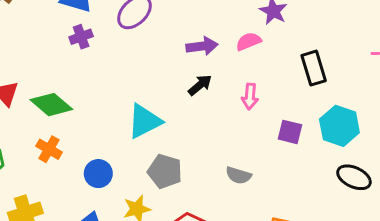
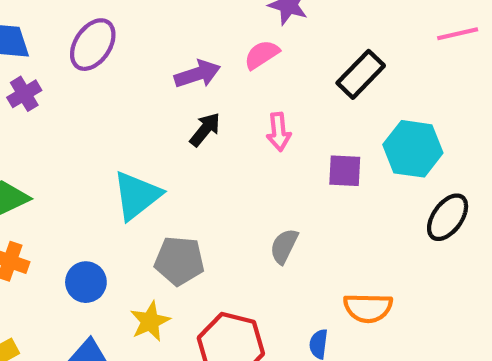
black rectangle: (314, 68) -> (361, 74), turned 72
gray semicircle: (238, 175) -> (284, 246), turned 110
black ellipse: (354, 177) -> (448, 217), turned -68

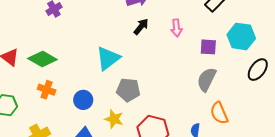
gray semicircle: (284, 246) -> (207, 79), moved, size x1.4
orange semicircle: (368, 308) -> (219, 113), turned 65
yellow star: (150, 321) -> (114, 119), turned -30

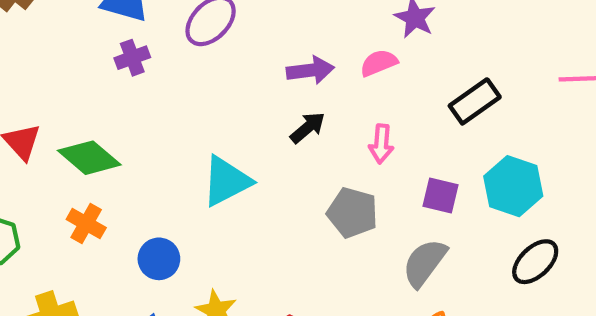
gray pentagon: (128, 90) -> (353, 213), moved

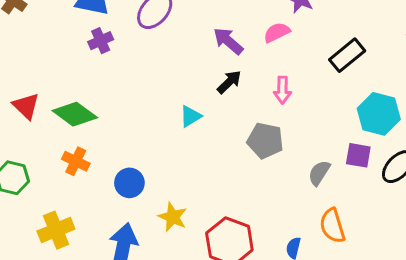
purple arrow: (310, 70) -> (228, 41), turned -128
cyan triangle: (226, 181) -> (190, 116), moved, size x0.6
purple square: (441, 196) -> (358, 155), moved
gray semicircle: (425, 263) -> (319, 173), size x0.7

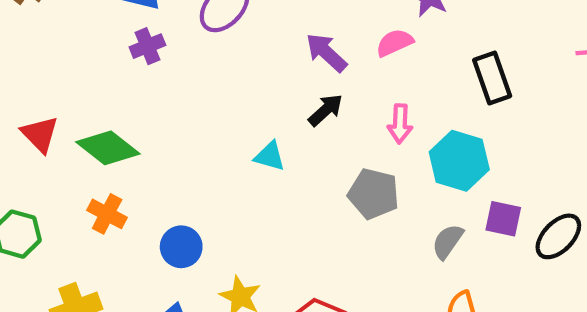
black rectangle: (347, 55) -> (492, 78), turned -72
cyan hexagon: (379, 114) -> (459, 161), moved
cyan triangle: (190, 116) -> (270, 156), turned 45

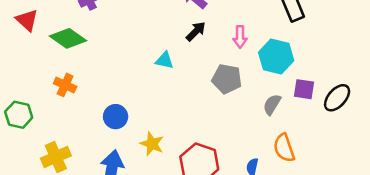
red triangle: (40, 134) -> (27, 20), moved
green diamond: (108, 148) -> (68, 38), moved
orange cross: (107, 214) -> (65, 85), moved

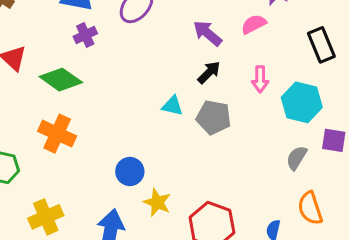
gray pentagon: (227, 79) -> (214, 117), moved
orange cross: (65, 85) -> (57, 134), size x1.4
blue circle: (116, 117) -> (130, 171), moved

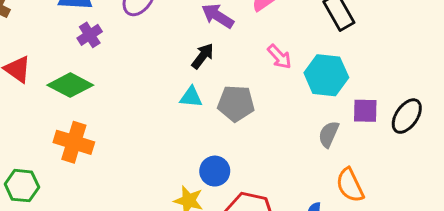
black arrow: (209, 72) -> (203, 56), moved
pink arrow: (260, 79) -> (279, 57), turned -35
blue circle: (130, 171) -> (215, 171), moved

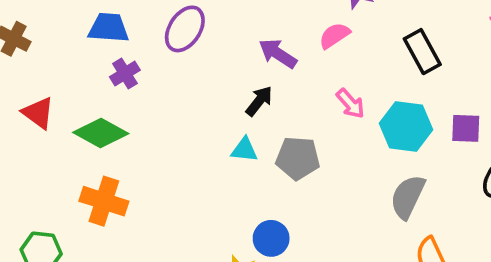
purple square: (365, 111) -> (466, 128), moved
gray semicircle: (329, 134) -> (408, 197), size x1.4

